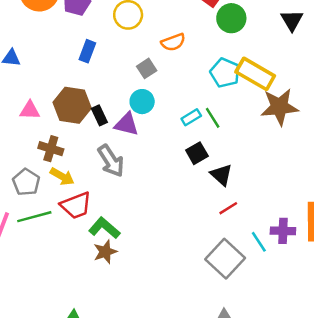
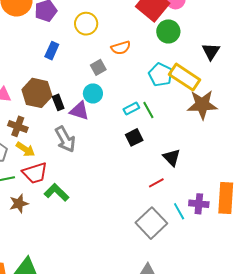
black triangle: (292, 20) -> (211, 51), moved
black triangle: (221, 175) -> (172, 157), moved
brown star: (105, 252) -> (19, 203), moved

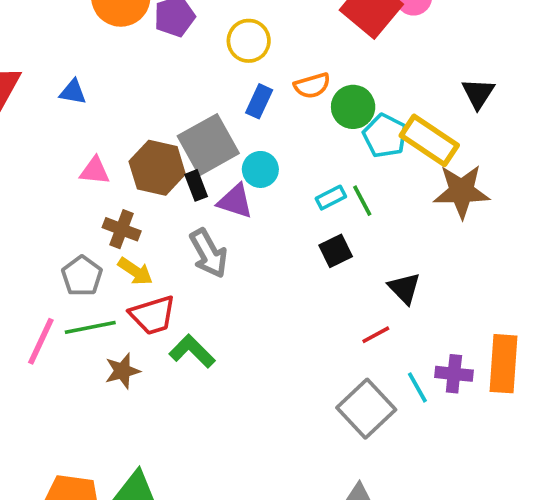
green circle: (168, 31) -> (353, 107), moved
blue rectangle: (52, 51) -> (259, 101), moved
gray square: (98, 67) -> (208, 145), moved, size x2.0

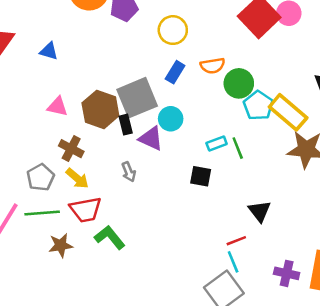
black square: (336, 251) -> (201, 176), moved, turned 30
gray arrow: (209, 253) -> (129, 172), size x0.6
cyan line: (417, 387) -> (233, 262), moved

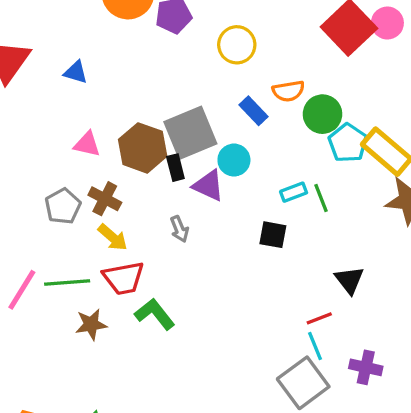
blue rectangle: (175, 72) -> (254, 111), moved, turned -75
gray pentagon: (41, 177) -> (63, 206), moved
purple cross: (287, 273) -> (366, 367), moved

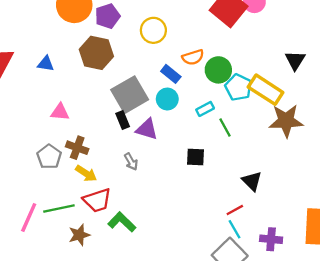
brown hexagon: (143, 148) -> (96, 53), moved
cyan circle: (234, 160) -> (167, 99), moved
cyan rectangle: (294, 192) -> (205, 109), moved

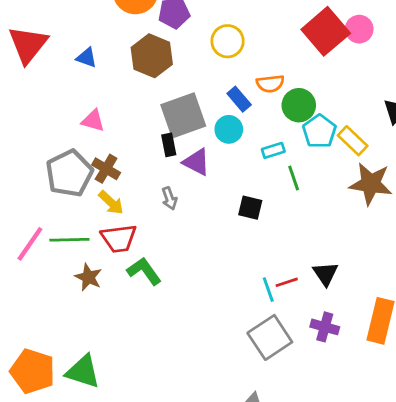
yellow rectangle: (266, 90) -> (353, 141), size x0.7
gray pentagon: (49, 157) -> (69, 173), size x1.5
black triangle: (252, 181) -> (326, 274), moved
cyan line: (234, 229) -> (268, 290), moved
brown star: (79, 235) -> (88, 277), turned 30

